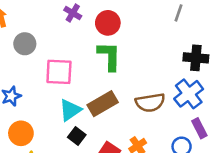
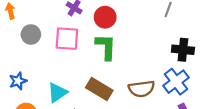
pink square: (59, 72) -> (67, 39), moved
brown rectangle: (103, 104) -> (99, 89), turned 60
cyan triangle: (70, 110) -> (57, 93), moved

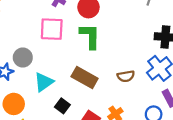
gray circle: (31, 34) -> (23, 58), moved
brown semicircle: (142, 89) -> (126, 76), size x0.7

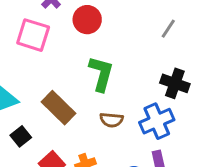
green L-shape: (90, 36) -> (101, 74), moved

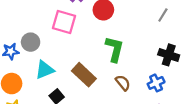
brown semicircle: (112, 120) -> (123, 83), turned -133
blue cross: (157, 121) -> (156, 83), size x0.7

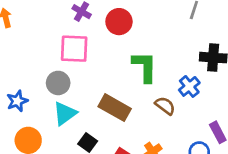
gray circle: (31, 42) -> (58, 83), moved
blue cross: (156, 83) -> (189, 86), moved

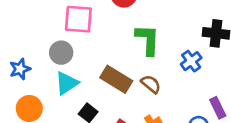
brown semicircle: (165, 106) -> (151, 84), moved

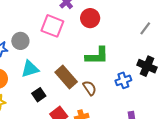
green L-shape: (148, 40) -> (97, 56), turned 70
gray circle: (61, 53) -> (20, 41), moved

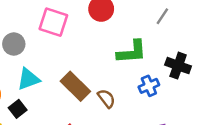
gray line: (145, 28) -> (162, 16), moved
green L-shape: (97, 56) -> (132, 52), moved
black square: (39, 95) -> (18, 109), moved

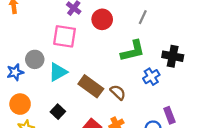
gray line: (162, 16) -> (143, 17), moved
cyan triangle: (28, 79) -> (58, 72), moved
black square: (18, 109) -> (58, 112), moved

